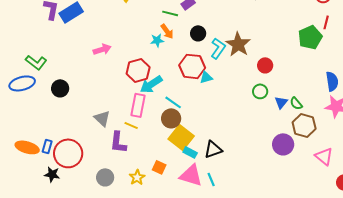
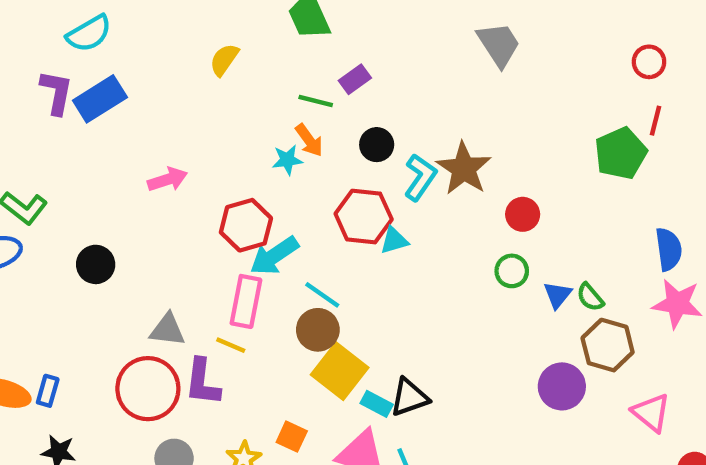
black circle: (60, 88) -> (96, 264), moved
gray triangle: (102, 118) -> (168, 330), turned -36
cyan rectangle: (190, 152) -> (377, 404), moved
red circle: (68, 153) -> (148, 389), moved

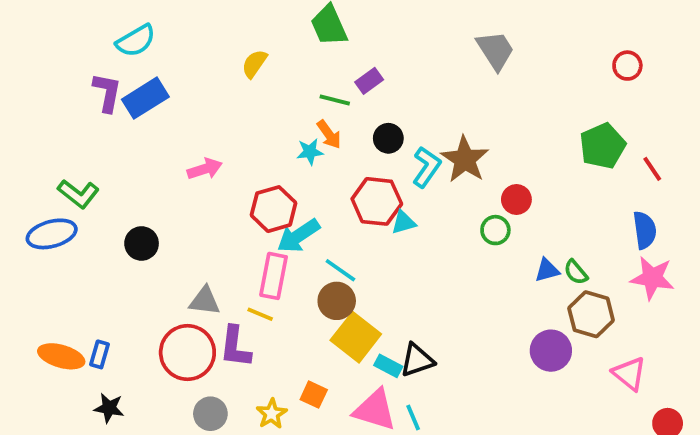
red line: (656, 121) -> (652, 169), moved, turned -48
green circle: (512, 271) -> (495, 230), moved
blue triangle: (557, 295) -> (547, 270), turned 36

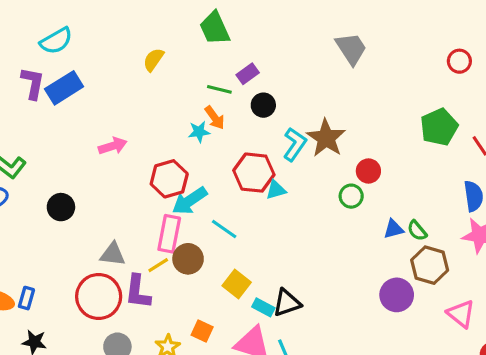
black circle: (388, 138) -> (263, 105), moved
brown circle: (337, 301) -> (188, 259), moved
yellow line: (260, 314) -> (158, 265), turned -55
yellow square: (356, 337) -> (237, 284), size x0.7

